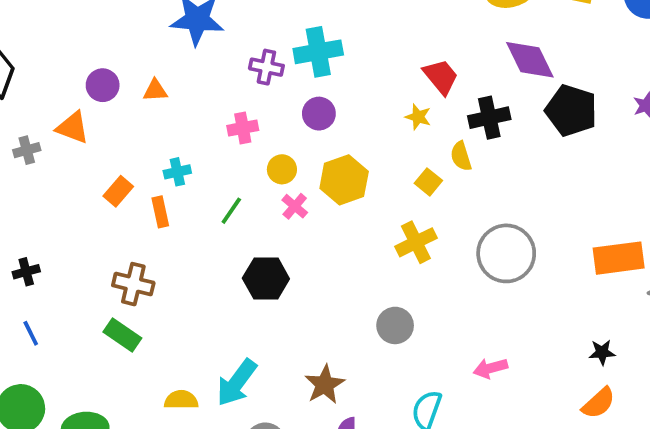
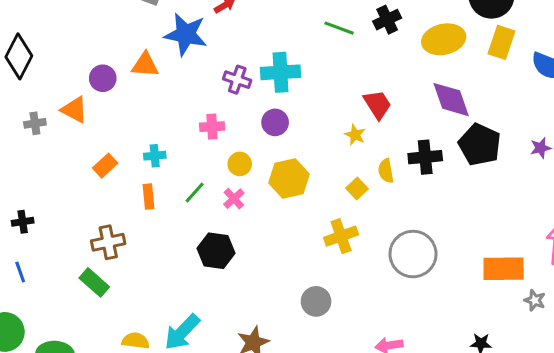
orange triangle: (155, 90) -> (145, 65), moved, size x1.4
black cross: (489, 118) -> (425, 157), moved
pink cross: (295, 206) -> (234, 199), moved
orange rectangle: (160, 212) -> (148, 197), moved
brown cross: (133, 284) -> (108, 242), turned -32

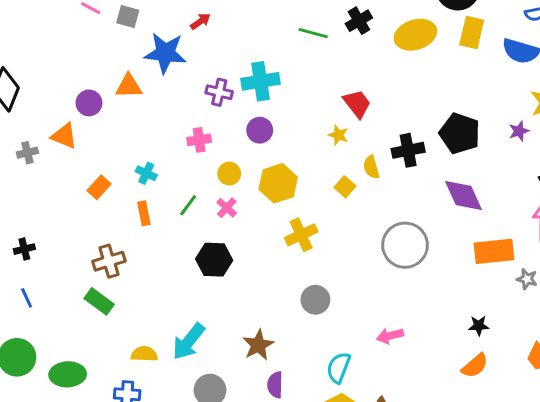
purple diamond: (451, 100) -> (464, 195), moved
cyan cross: (155, 156) -> (146, 173), turned 36
yellow cross: (341, 236) -> (301, 235), moved

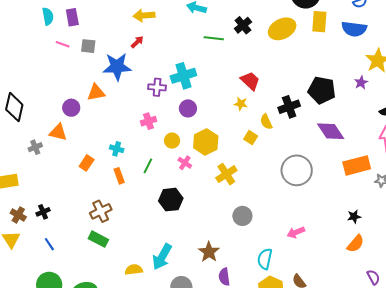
pink cross: (227, 208) -> (185, 163), moved

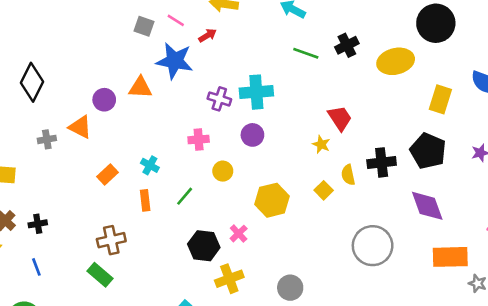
yellow rectangle: (319, 22) -> (440, 99), moved
pink line: (63, 44) -> (176, 20), moved
yellow hexagon: (206, 142) -> (272, 200), moved
pink cross: (185, 163) -> (239, 234), moved
yellow cross: (226, 174) -> (229, 279), moved

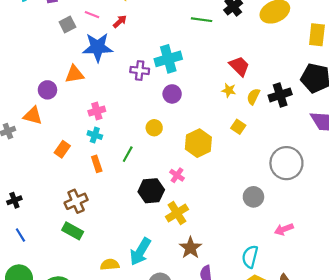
gray square: (144, 26) -> (67, 25), turned -35
pink cross: (199, 140) -> (97, 111), moved
yellow semicircle: (348, 175) -> (253, 97), moved, turned 49
gray circle: (290, 288) -> (253, 197), moved

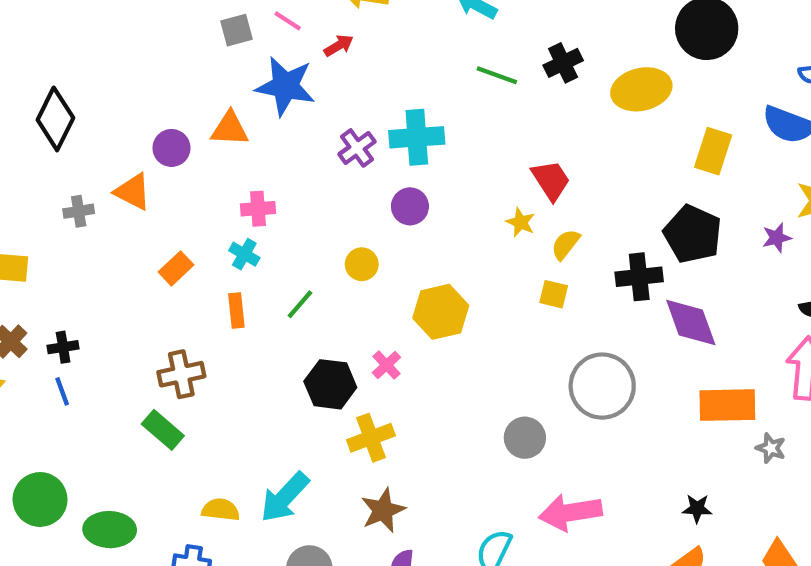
purple cross: (140, 70) -> (357, 148), turned 36
black cross: (280, 95) -> (639, 277), moved
yellow square: (238, 127) -> (554, 294), moved, turned -32
pink arrow: (284, 229) -> (570, 512), size x1.6
blue line: (20, 235) -> (62, 391), moved

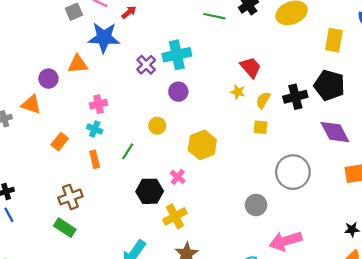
black cross: (639, 277) -> (295, 97), moved

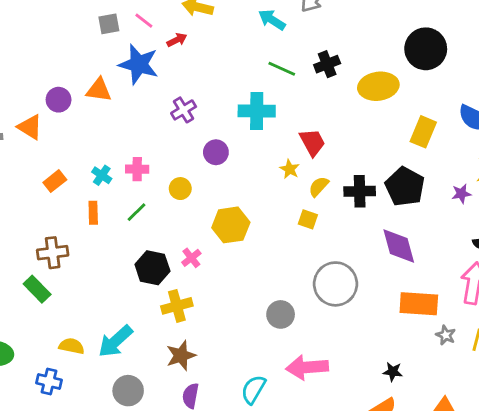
cyan cross: (177, 55) -> (257, 111), moved
pink cross: (99, 104) -> (137, 169), moved

